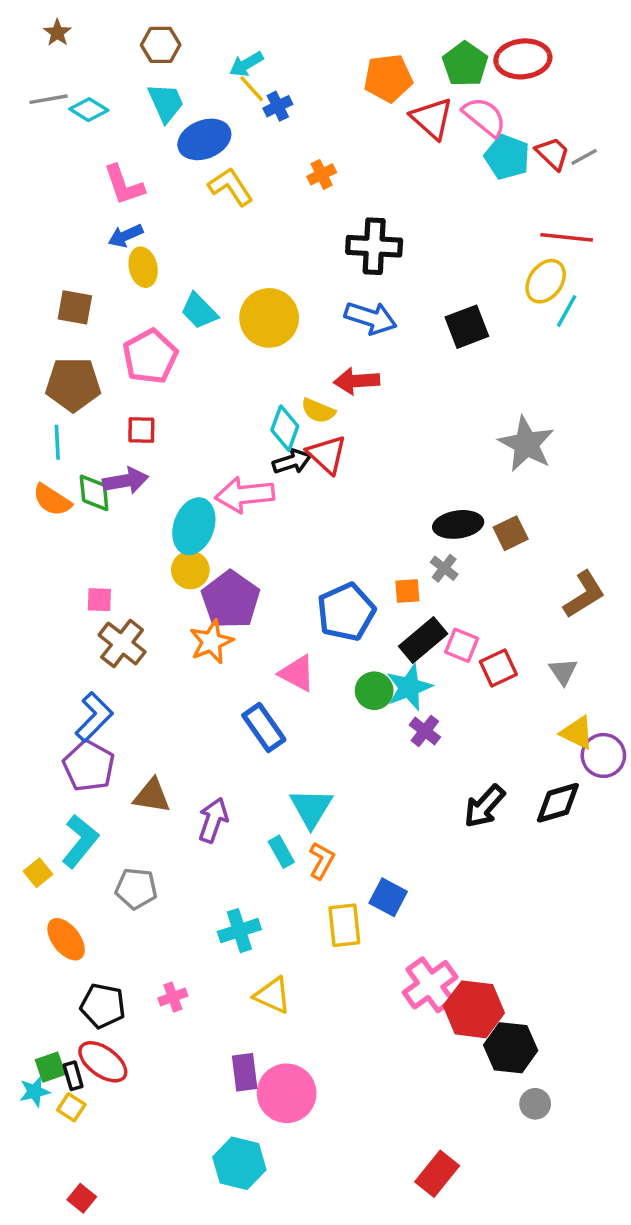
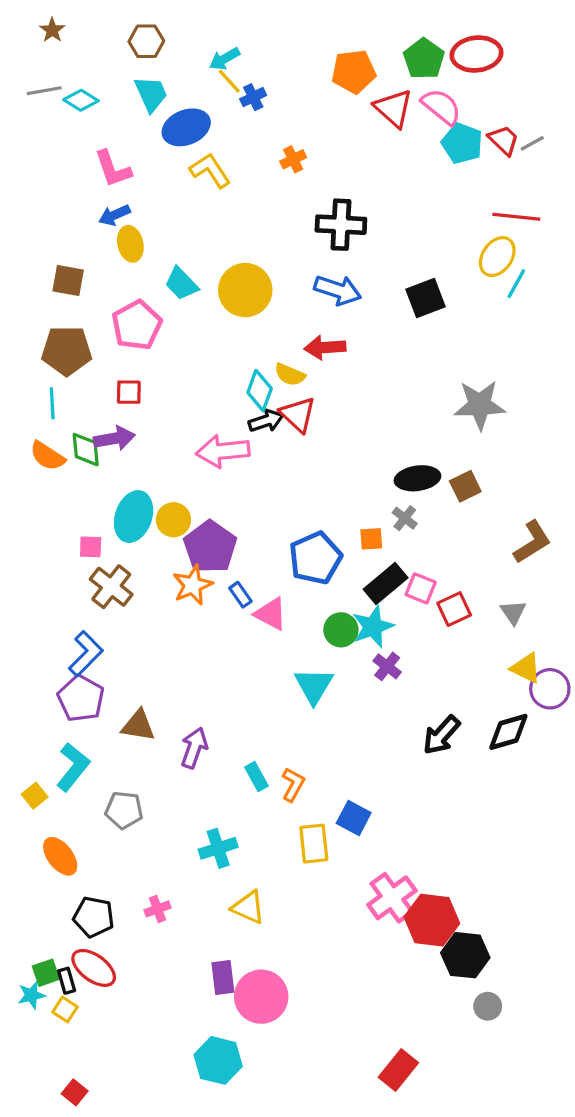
gray star: (526, 444) -> (480, 405), turned -30
cyan ellipse: (194, 526) -> (134, 517), moved
blue rectangle: (264, 727) -> (240, 595), moved, size x0.6
cyan triangle: (311, 808) -> (314, 686), moved

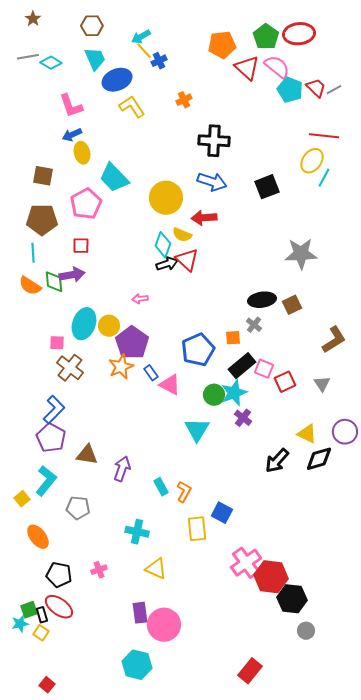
cyan trapezoid: (181, 284) -> (114, 178), size x1.4
yellow circle: (245, 290) -> (166, 198), moved
pink arrow: (223, 451) -> (140, 299), moved, size x0.5
yellow triangle: (526, 668) -> (307, 434), moved
cyan cross: (218, 848) -> (137, 532), turned 30

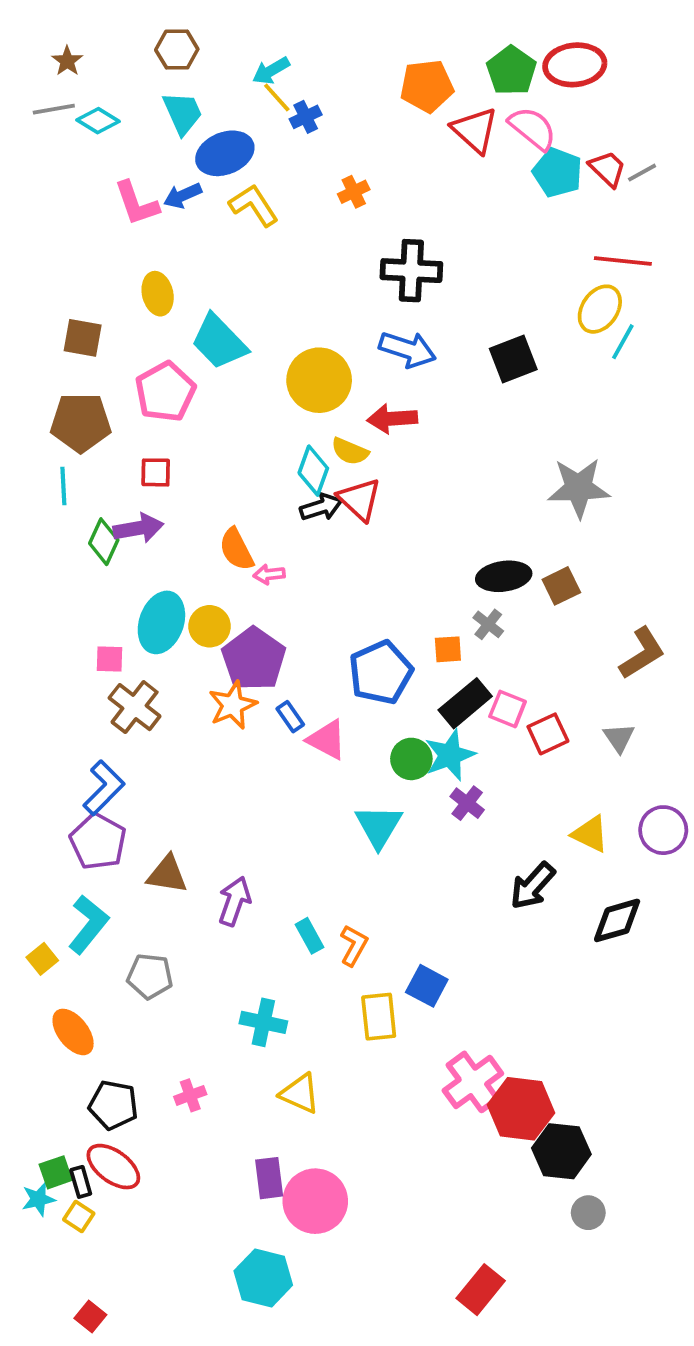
brown star: (33, 19) -> (67, 61), moved
blue arrow: (72, 135) -> (183, 196), moved
green diamond: (54, 282) -> (104, 542), turned 30
orange semicircle: (30, 286) -> (236, 549), moved, turned 30
black diamond: (319, 459) -> (617, 920), moved

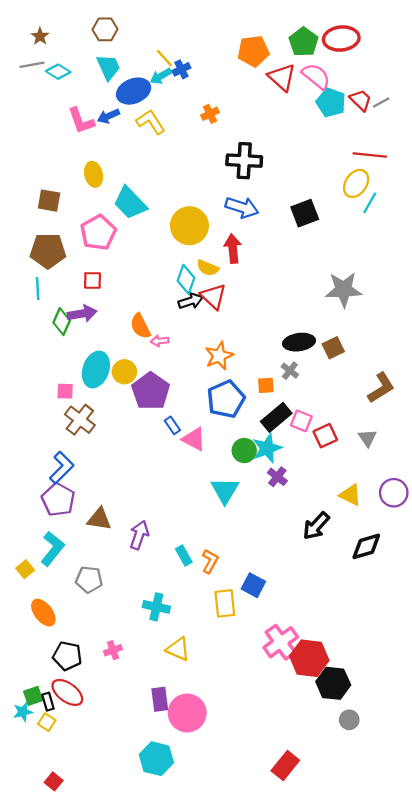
cyan arrow: (271, 71) -> (161, 76), moved
red arrow: (392, 419) -> (233, 249), turned 88
orange star: (233, 705) -> (219, 356), moved

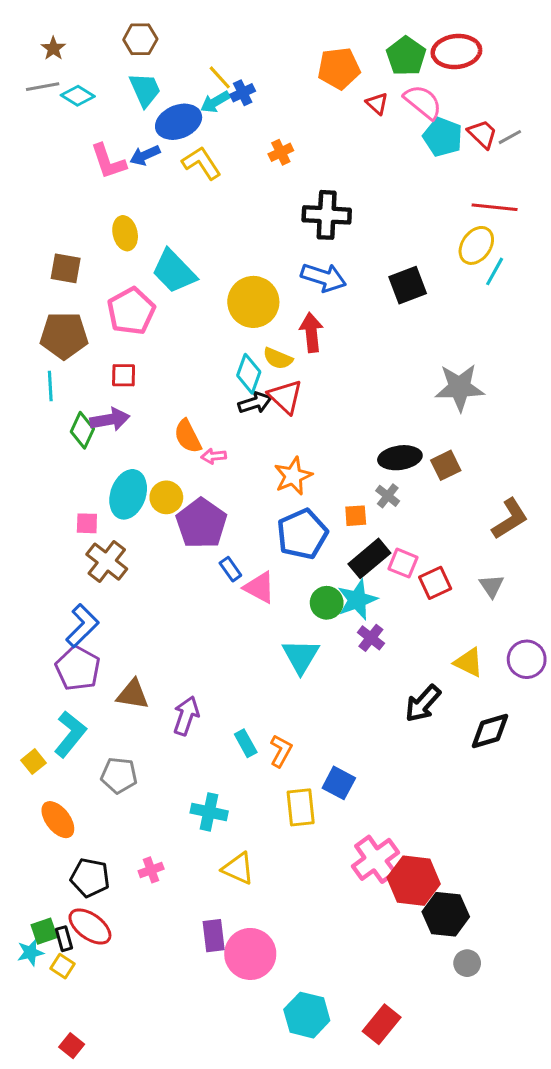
red triangle: (282, 77) -> (377, 103), size x0.6
cyan hexagon: (156, 759) -> (307, 1015), moved

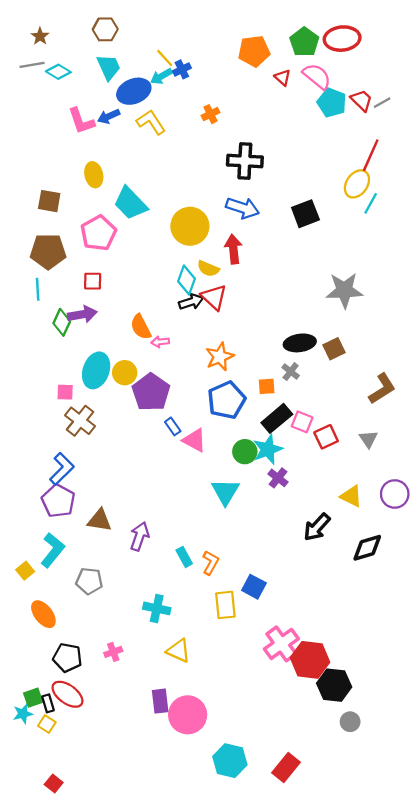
red line: (495, 207) -> (371, 155), turned -72

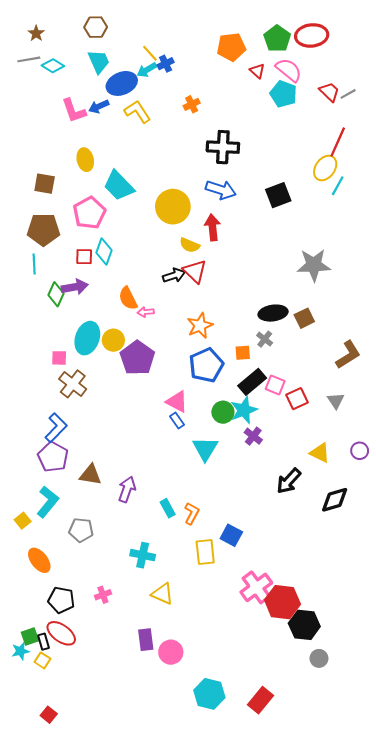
cyan pentagon: (332, 103) -> (283, 94), moved
cyan diamond: (186, 280) -> (104, 251), moved
blue rectangle: (173, 426) -> (177, 420), moved
purple circle: (395, 494) -> (360, 451), size x0.7
pink circle: (188, 715) -> (171, 652), size x0.7

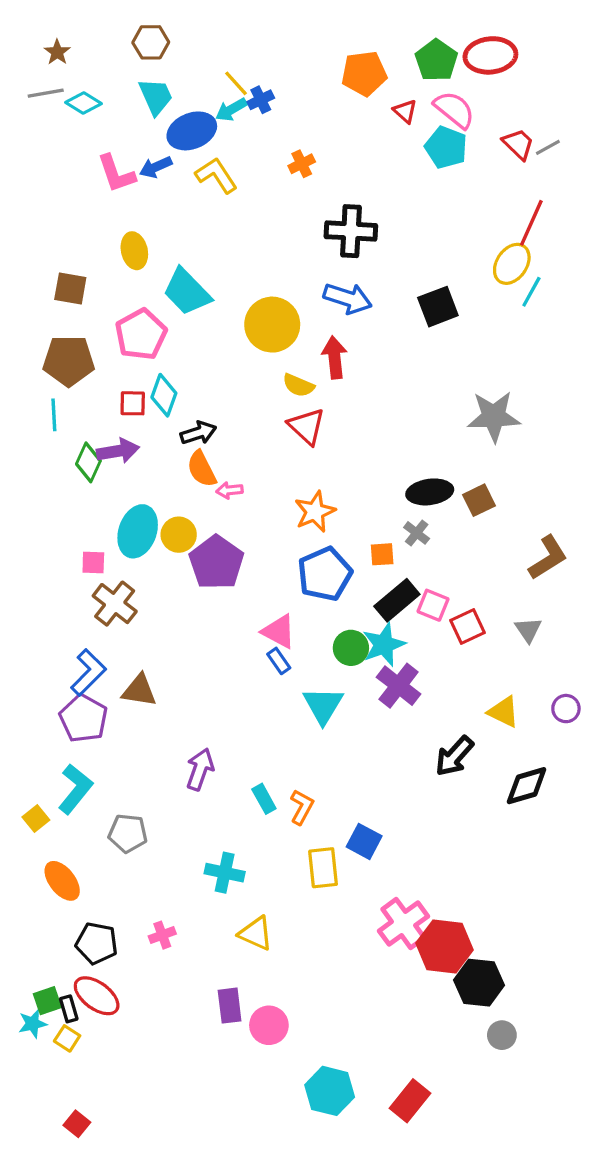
black arrow: (174, 275) -> (198, 433), moved
purple cross: (253, 436) -> (399, 686), size x1.5
brown triangle: (90, 475) -> (139, 691), moved

